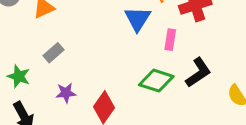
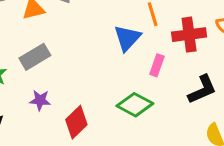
gray rectangle: (53, 53) -> (35, 57), size x1.4
black L-shape: (198, 72) -> (202, 90), moved

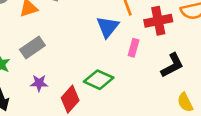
green diamond: (135, 105) -> (99, 80), moved

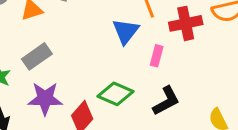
black L-shape: (172, 65) -> (166, 101), moved
purple star: (39, 83) -> (45, 99), size x1.6

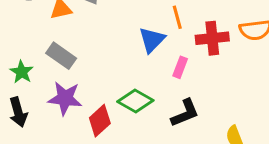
gray rectangle: (37, 56) -> (61, 56), turned 64

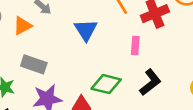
blue triangle: (152, 40) -> (86, 30), moved

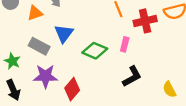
blue triangle: (86, 30) -> (64, 33), moved
green diamond: (106, 84) -> (95, 51), moved

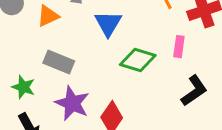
blue triangle: (64, 33) -> (108, 24), moved
purple star: (45, 76) -> (72, 103), turned 30

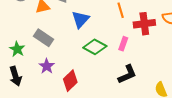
purple star: (72, 103) -> (47, 66), size x0.7

